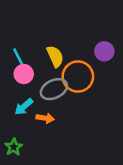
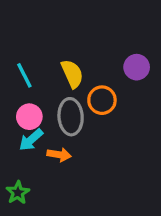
pink circle: (24, 74) -> (29, 117), moved
orange circle: (78, 77) -> (102, 100), size x0.7
gray ellipse: (54, 89) -> (71, 117), turned -68

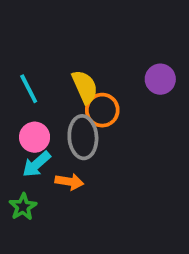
orange circle: (102, 100) -> (102, 110), moved
green star: (18, 193) -> (23, 207), moved

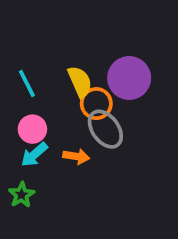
purple circle: (160, 79) -> (129, 78), moved, size x1.5
gray ellipse: (83, 137) -> (105, 129), moved, turned -33
orange arrow: (69, 182) -> (76, 156), moved

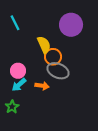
purple circle: (129, 78) -> (71, 25), moved
cyan line: (27, 83) -> (15, 23), moved
gray ellipse: (105, 129) -> (58, 71), turned -30

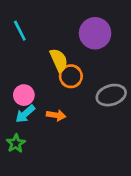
gray ellipse: (58, 71) -> (111, 95), moved, turned -40

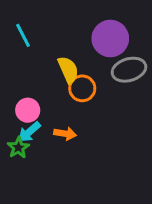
gray ellipse: (111, 95) -> (129, 70), moved
green star: (16, 143) -> (18, 148), moved

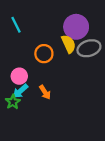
yellow semicircle: (68, 70) -> (69, 44), moved
orange circle: (82, 88) -> (44, 54), moved
orange arrow: (65, 134) -> (45, 92), turned 48

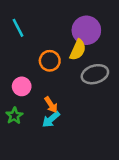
yellow semicircle: (69, 44) -> (78, 50), turned 48
gray ellipse: (89, 48) -> (95, 74), moved
cyan arrow: (20, 91) -> (51, 119), moved

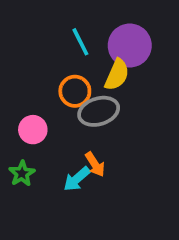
cyan line: (18, 28) -> (80, 42), moved
gray ellipse: (95, 74) -> (99, 111), moved
orange arrow: (51, 105) -> (95, 164), moved

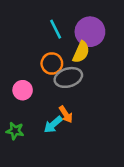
green star: (22, 173) -> (15, 131), moved, turned -30

